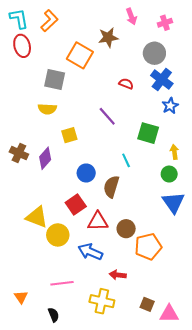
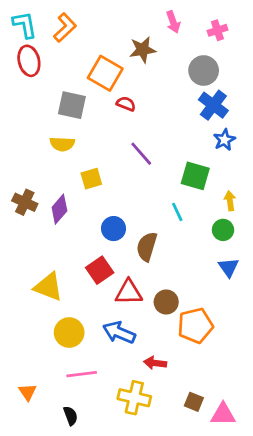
red semicircle: (126, 84) -> (126, 104), moved
cyan line: (126, 160) -> (177, 212), moved
blue triangle: (173, 202) -> (229, 267), size x0.7
yellow circle: (58, 235) -> (69, 333), moved

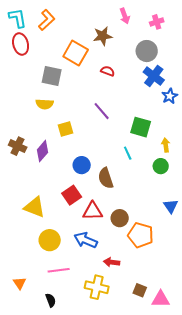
red semicircle: (126, 104) -> (108, 71), moved
blue star: (224, 140) -> (170, 96), moved
brown semicircle: (147, 247) -> (106, 178), turned -35
blue triangle: (229, 267) -> (171, 206), moved
orange pentagon: (195, 326) -> (141, 235), turned 30

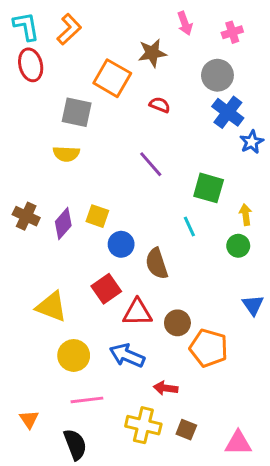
yellow square: (66, 129) -> (97, 216), moved, turned 35
brown square: (140, 290) -> (186, 430), moved
black semicircle: (51, 300) -> (75, 444), size x1.5

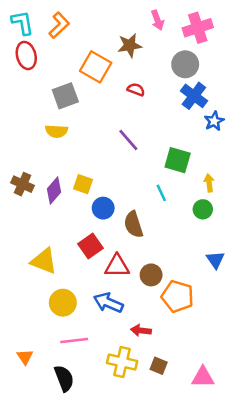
pink cross: (232, 32) -> (198, 28), size x1.6
gray square: (77, 112) -> (65, 96), turned -32

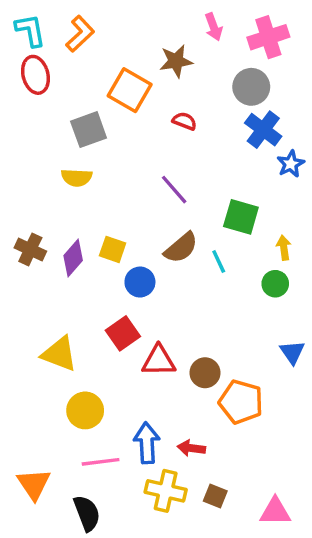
brown semicircle: (133, 224) -> (181, 248), moved, turned -112
blue arrow: (108, 303) -> (147, 443), moved, turned 64
orange triangle: (25, 357) -> (34, 484), size x1.5

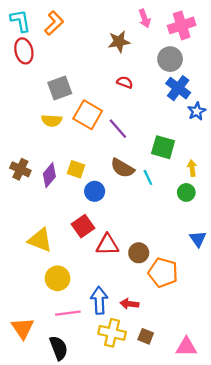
orange square: (130, 90) -> (88, 115), moved
brown semicircle: (181, 248) -> (122, 168), turned 70

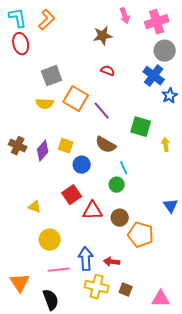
gray circle: (170, 59) -> (165, 51), moved
cyan line: (148, 177) -> (124, 168), moved
green circle: (186, 192) -> (117, 185), moved
yellow triangle: (40, 240) -> (35, 207), size x0.6

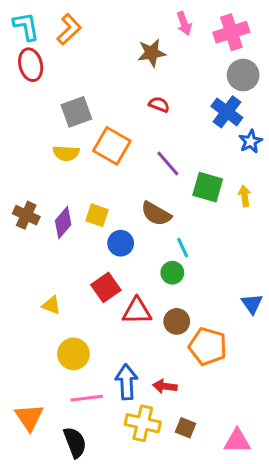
purple line: (102, 111) -> (168, 164), moved
yellow arrow: (166, 145) -> (245, 196), moved

